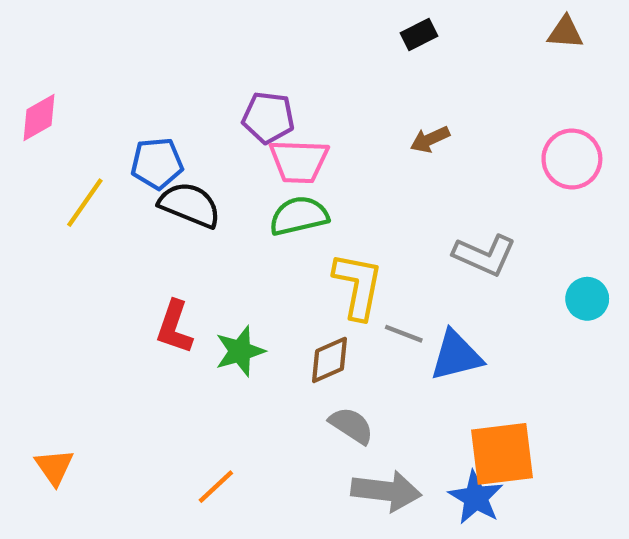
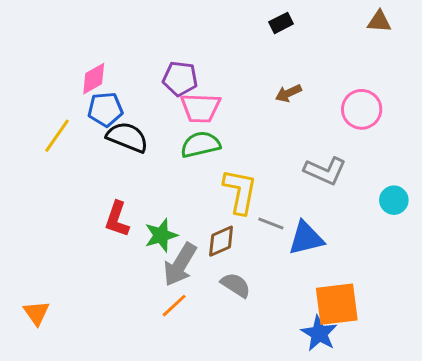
pink diamond: (39, 118) -> (94, 79), moved
pink circle: (572, 159) -> (362, 109), moved
orange line: (216, 487) -> (174, 306), moved
gray arrow: (386, 491) -> (180, 265), moved, turned 114

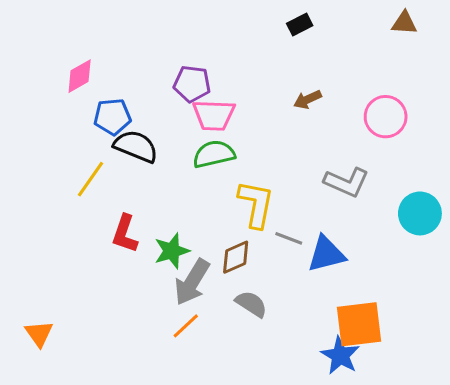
pink diamond: (94, 79) -> (80, 76), moved
yellow line: (57, 136) -> (91, 179), moved
cyan circle: (394, 200) -> (420, 213), size x1.4

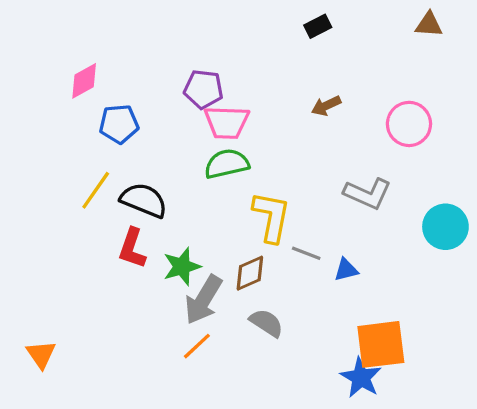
black semicircle: (136, 146) -> (144, 200), moved
blue triangle: (326, 254) -> (346, 270), size x0.6

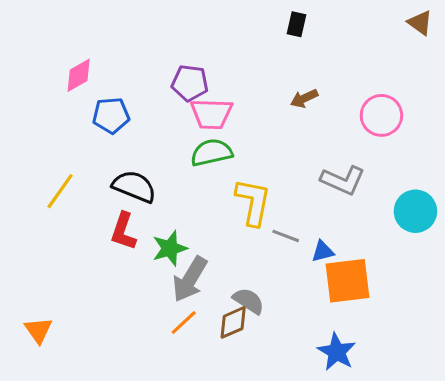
brown triangle: (429, 25) -> (420, 23), moved, turned 32
black rectangle: (318, 26) -> (296, 24), turned -50
yellow line: (96, 190) -> (60, 191), moved
brown diamond: (250, 273) -> (233, 322), moved
orange square: (381, 344) -> (347, 281), moved

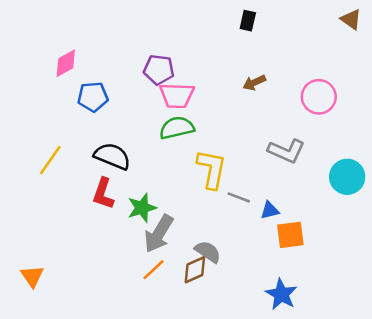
orange square: (347, 281) -> (290, 235), size x0.7

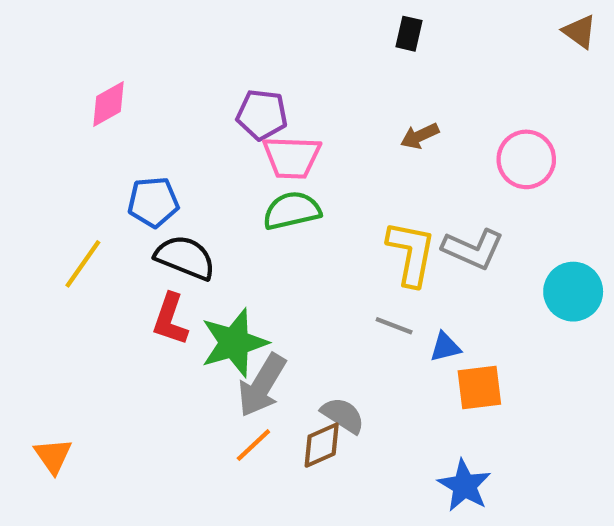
blue pentagon: (93, 97) -> (153, 202), moved
yellow L-shape: (212, 169) -> (411, 253), moved
green star: (142, 208) -> (234, 343), size x1.4

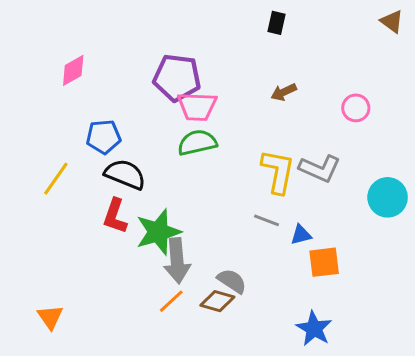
purple pentagon: (262, 115) -> (177, 78), size x1.4
pink circle: (526, 159) -> (356, 108), size x0.7
gray arrow: (262, 385) -> (177, 261), turned -36
brown diamond: (322, 445) -> (217, 301), turned 40
orange triangle: (53, 456) -> (50, 317), moved

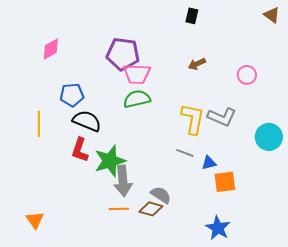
yellow line: (56, 179) -> (39, 124), turned -35
orange line: (171, 301) -> (119, 209), turned 42

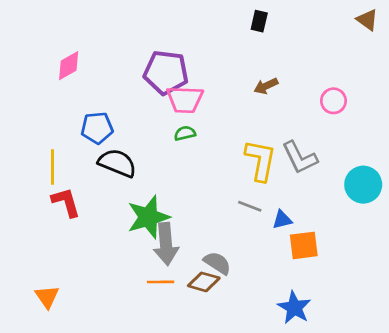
green semicircle: (137, 99) -> (185, 133), size x0.6
gray L-shape: (222, 117) -> (300, 158), turned 40
red L-shape: (80, 150) -> (66, 202), moved, turned 145

